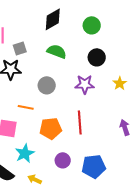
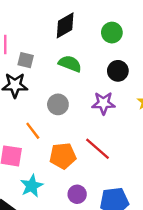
gray square: (20, 48) -> (26, 60), turned 32
orange line: (26, 107) -> (33, 131), turned 42
red line: (80, 122) -> (97, 149), turned -45

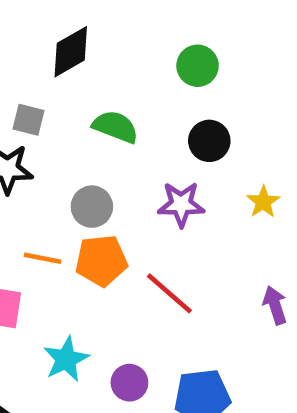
black diamond: (65, 25) -> (71, 52), moved
orange line: (33, 131) -> (43, 258), turned -42
orange pentagon: (63, 156) -> (101, 261), moved
cyan star: (32, 186) -> (66, 359), moved

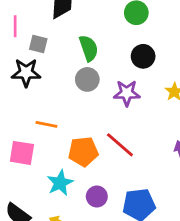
green semicircle: (115, 127) -> (89, 48), turned 50
gray circle: (92, 207) -> (87, 79), moved
orange pentagon: (101, 261) -> (83, 152), moved

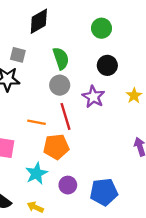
purple star: (127, 93) -> (93, 97), turned 30
orange line: (46, 124) -> (36, 122), moved
red line: (120, 145) -> (65, 116), moved, turned 32

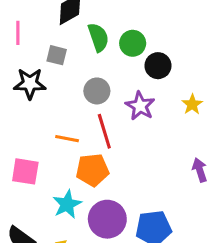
green circle: (102, 28) -> (133, 43), moved
gray square: (18, 55) -> (57, 55), moved
green semicircle: (61, 58) -> (98, 37), moved
purple circle: (68, 185) -> (107, 219), size x1.6

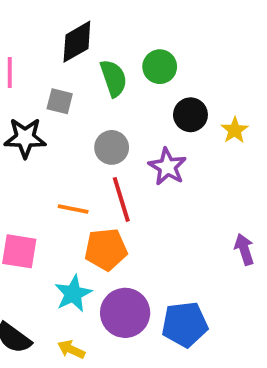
green circle: (133, 43) -> (160, 67), moved
yellow star: (192, 104) -> (235, 130), moved

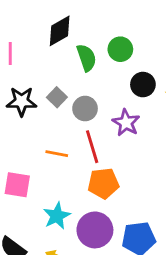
gray square: (60, 101) -> (57, 97), moved, turned 30
orange pentagon: (106, 249) -> (103, 183), moved

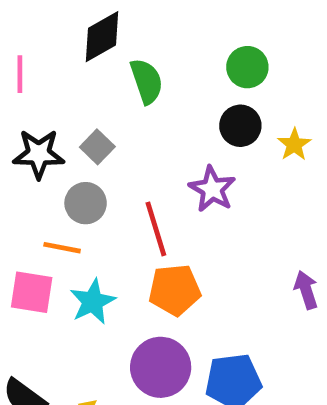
green circle: (120, 49) -> (247, 67), moved
gray circle: (85, 109) -> (86, 203), moved
orange line: (57, 154) -> (62, 248), moved
cyan star: (57, 216) -> (93, 302), moved

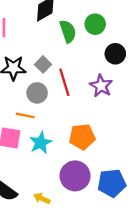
green circle: (247, 67) -> (95, 24), moved
red line: (156, 229) -> (64, 82), moved

